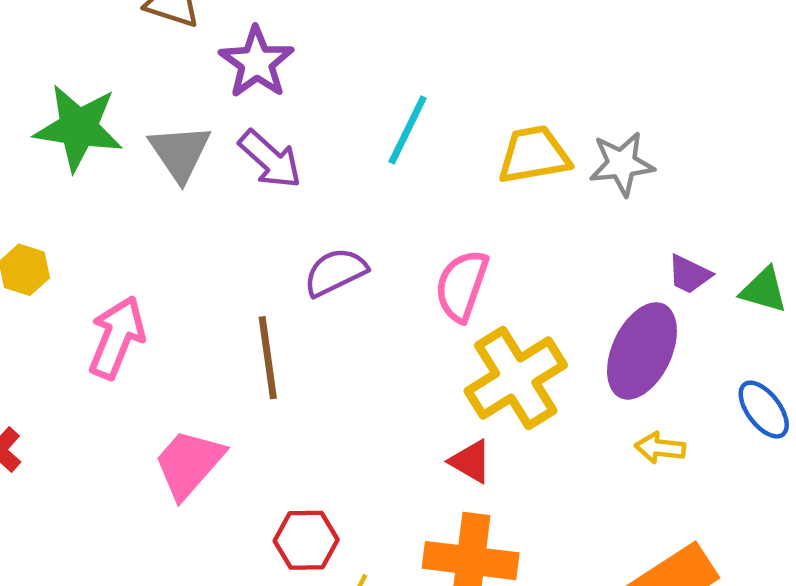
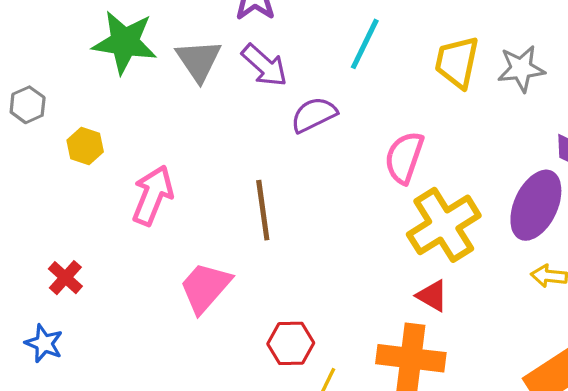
yellow trapezoid: (534, 155) -> (457, 62), turned -68
purple semicircle: (335, 272) -> (314, 115), moved
red triangle: (471, 461) -> (432, 296), moved

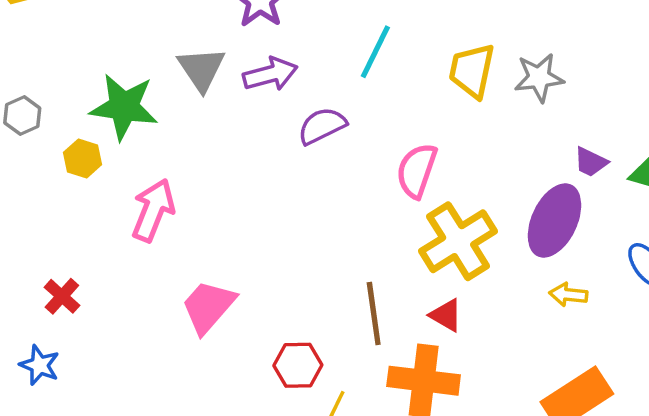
green star: (125, 42) -> (124, 107), moved
purple arrow: (264, 65) -> (270, 74), turned -57
brown line: (263, 210) -> (374, 314), moved

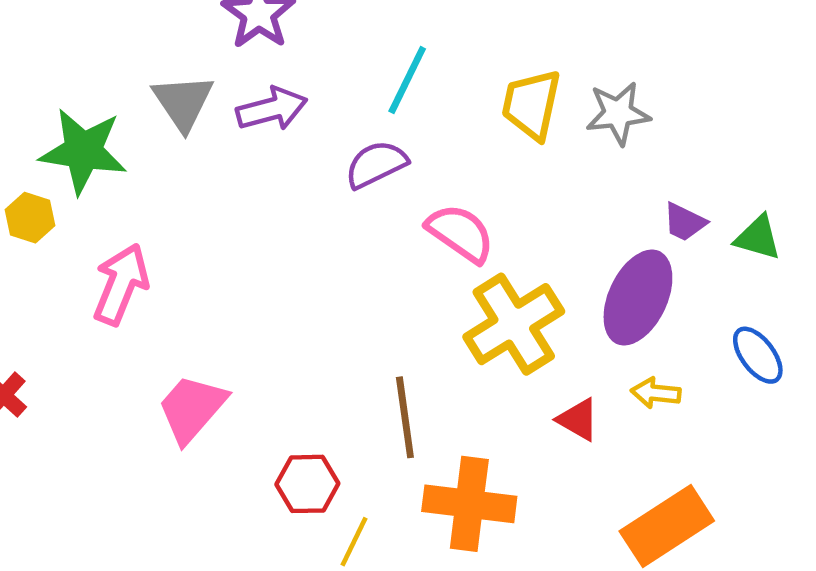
purple semicircle: (322, 126) -> (376, 164), moved
pink semicircle: (417, 171) -> (460, 233), turned 106
red triangle: (446, 315) -> (578, 420), moved

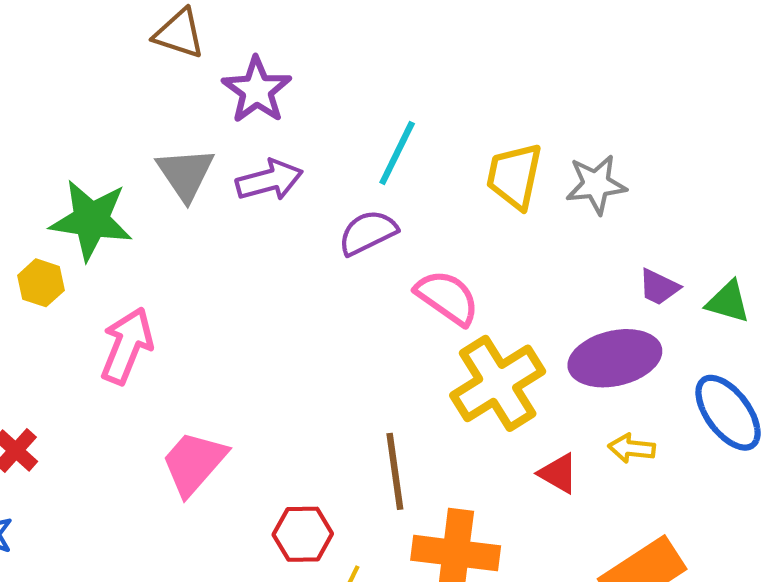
purple ellipse: (638, 298) -> (615, 358), turned 52
blue ellipse: (758, 355) -> (728, 413), size x1.4

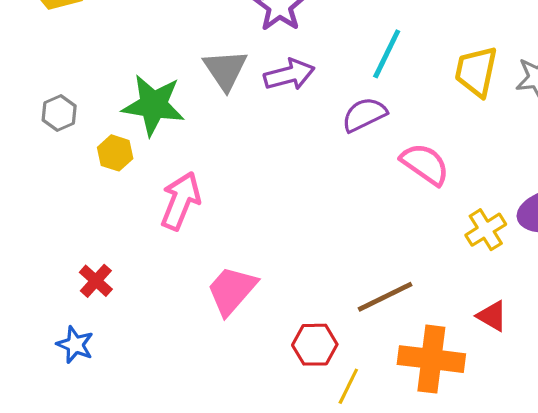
yellow cross: (498, 383) -> (486, 230), moved, size x0.6
brown line: (395, 471) -> (385, 297), turned 72
red triangle: (558, 473) -> (492, 316), moved

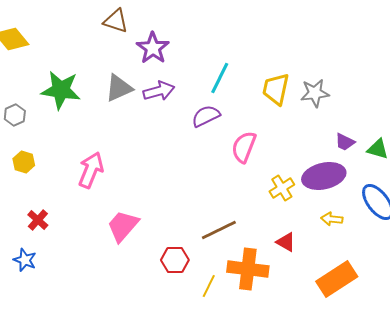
gray triangle: (225, 70) -> (119, 88), turned 40
green star: (153, 105) -> (61, 90), moved
yellow hexagon: (115, 153) -> (24, 162), moved
pink semicircle: (425, 164) -> (244, 147), turned -104
yellow line: (348, 386) -> (209, 286), moved

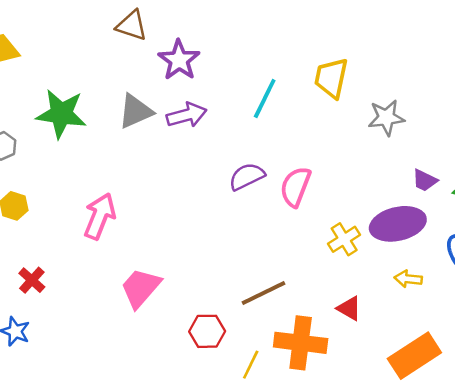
yellow trapezoid: (276, 89) -> (331, 78), moved
purple semicircle: (206, 116) -> (247, 177), moved

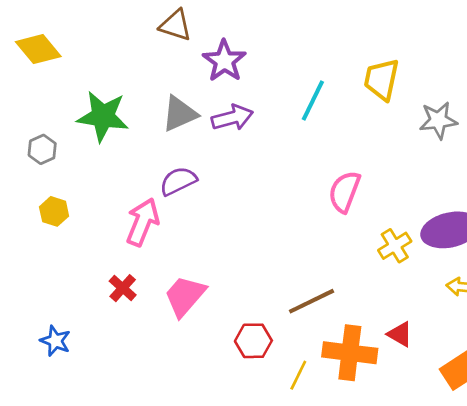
purple semicircle: (247, 177) -> (178, 181), moved
red cross: (32, 280) -> (123, 288), moved
red triangle: (349, 308) -> (400, 334), moved

